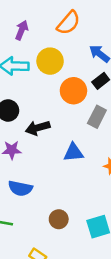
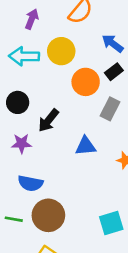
black arrow: (38, 128) -> (48, 120), turned -35
brown circle: (59, 219) -> (48, 215), moved, size x1.6

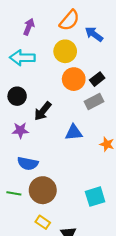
blue arrow: (113, 43) -> (94, 34), moved
yellow circle: (61, 51) -> (65, 51), moved
black rectangle: (114, 72) -> (97, 79), moved
gray rectangle: (110, 109) -> (94, 101), turned 36

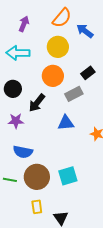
orange circle: (74, 79) -> (53, 76), moved
gray rectangle: (94, 101) -> (74, 94), moved
cyan square: (95, 197) -> (68, 176), moved
yellow rectangle: (43, 222) -> (37, 207), turned 48

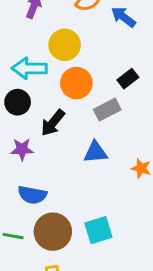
yellow circle: (58, 47) -> (65, 45), moved
cyan arrow: (18, 53) -> (29, 68), moved

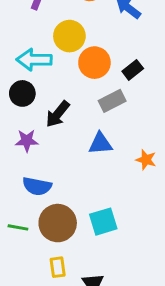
orange circle: (76, 83) -> (94, 63), moved

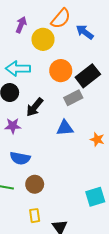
yellow circle: (69, 36) -> (43, 39), moved
black rectangle: (133, 70) -> (88, 76), size x1.6
cyan square: (103, 222) -> (95, 197), moved
brown circle: (58, 223) -> (35, 184), size x0.7

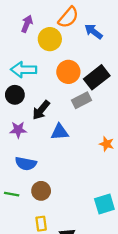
blue triangle: (65, 128) -> (60, 132), moved

